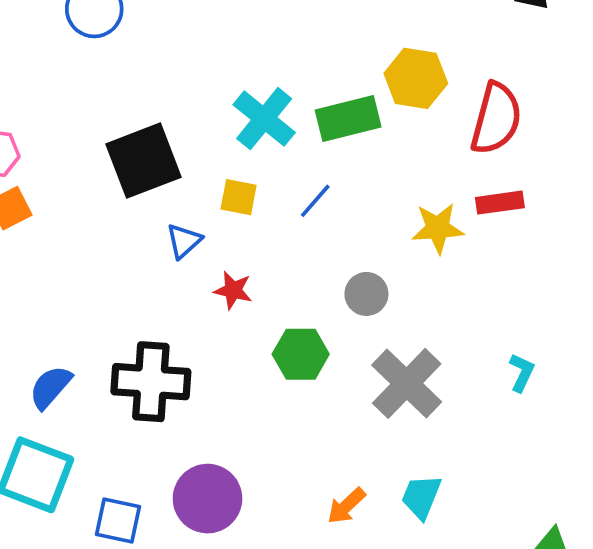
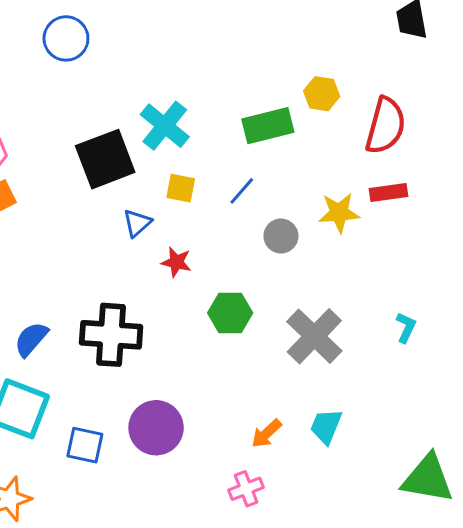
yellow hexagon: (416, 78) -> (322, 94), size x0.7
cyan cross: (264, 119) -> (165, 126), moved
gray circle: (366, 294) -> (281, 236), moved

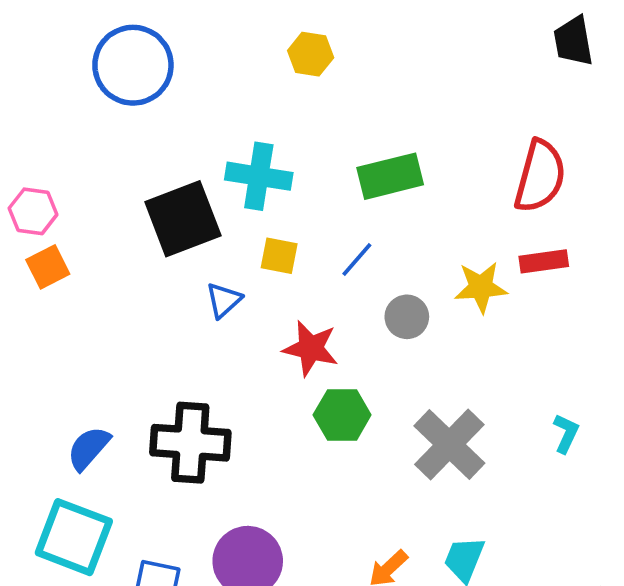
blue circle: (66, 38) -> (133, 65), size x1.4
yellow hexagon: (322, 94) -> (311, 54), moved
cyan cross: (165, 126) -> (259, 176), turned -30
red star: (176, 262) -> (311, 348), moved, size x1.4

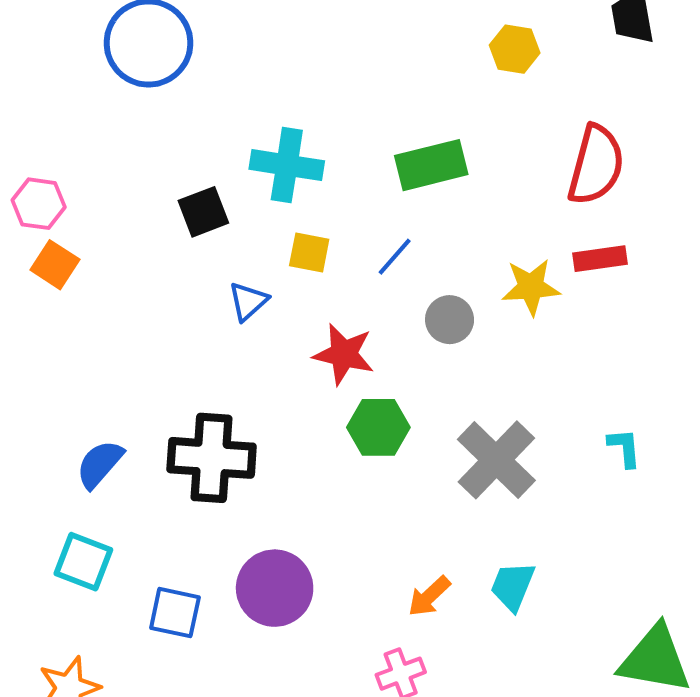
yellow hexagon: (311, 54) -> (515, 49), moved
black square: (183, 219) -> (203, 212), size x0.6
orange square: (48, 267) -> (55, 265), turned -30
cyan L-shape: (566, 433) -> (624, 448), turned -30
cyan square: (74, 537) -> (83, 562), size x0.7

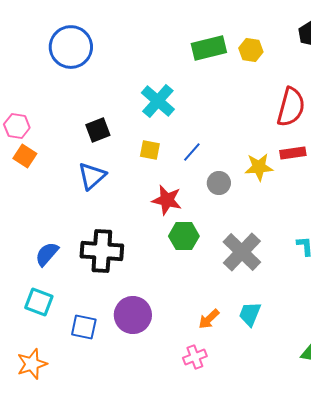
cyan cross: (287, 165) -> (158, 101), moved, turned 32
green rectangle: (431, 165) -> (209, 48), moved
blue triangle: (248, 301) -> (92, 176), moved, size x1.4

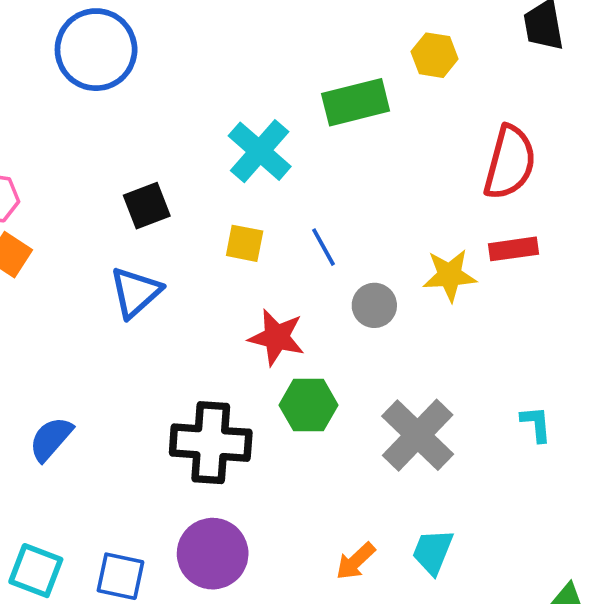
green rectangle: (209, 48) -> (356, 102), moved
blue line: (192, 152) -> (324, 247), turned -70
black cross: (102, 251) -> (211, 443), moved
cyan square: (39, 302) -> (36, 571), moved

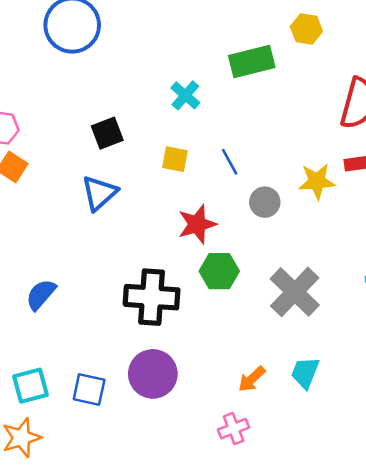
cyan cross: (260, 151) -> (185, 95), size x0.7
red star: (277, 337) -> (197, 224), turned -30
cyan square: (36, 571) -> (31, 386), turned -36

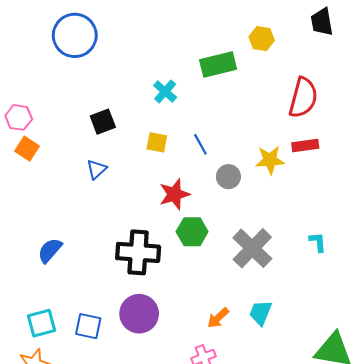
blue triangle: (99, 193) -> (97, 169), size x0.7

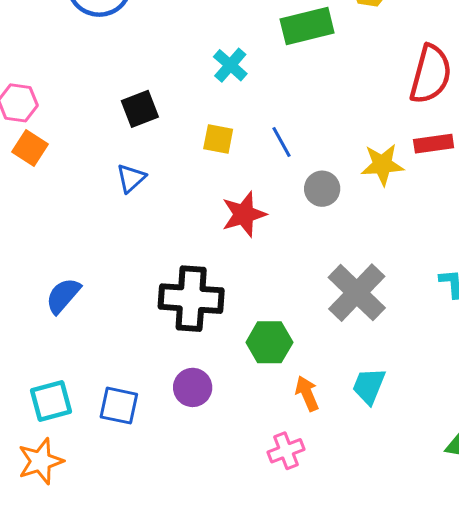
green hexagon: (192, 232) -> (269, 342), moved
purple circle: (139, 314) -> (193, 387), size x0.7
orange arrow: (218, 318) -> (307, 393), turned 110

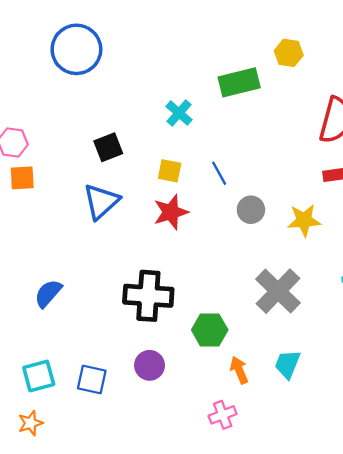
orange square: (30, 148) -> (22, 178), turned -36
yellow star: (382, 165) -> (304, 220), moved
blue triangle: (131, 178) -> (101, 201), size x1.6
red star: (244, 214) -> (171, 212), moved
orange star: (41, 461) -> (30, 423), size x0.7

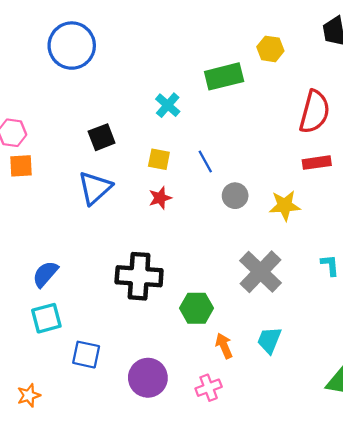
red star: (171, 212) -> (160, 198), size x0.7
purple circle: (150, 365) -> (148, 378), moved, size x1.4
cyan square: (39, 376) -> (46, 318), moved

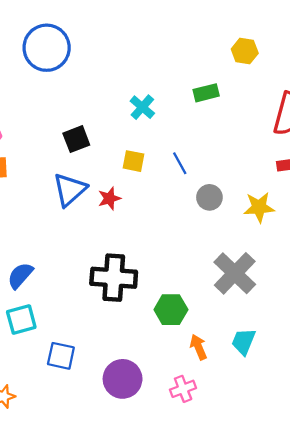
green rectangle: (224, 76) -> (206, 93), moved, size x0.7
red star: (160, 198) -> (109, 198), moved

